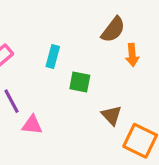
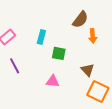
brown triangle: (112, 115) -> (88, 70), moved
pink triangle: (32, 125) -> (53, 81), moved

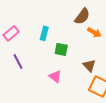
orange arrow: (93, 36) -> (94, 32), turned -56
pink triangle: (53, 81) -> (55, 77), turned 32

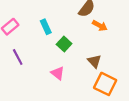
cyan rectangle: (44, 33) -> (46, 27), turned -40
green square: (61, 49) -> (64, 44), turned 32

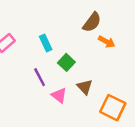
purple line: (18, 57) -> (40, 77), moved
brown triangle: (94, 61) -> (85, 87), moved

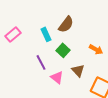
brown semicircle: (92, 22) -> (66, 24), moved
orange arrow: (107, 42) -> (96, 49), moved

